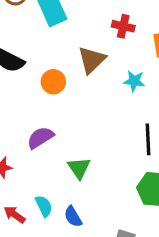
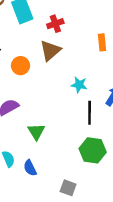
red cross: (123, 26) -> (55, 24), moved, turned -35
cyan star: (134, 81) -> (79, 85), moved

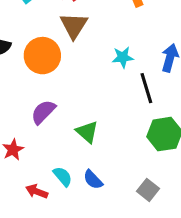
orange circle: (20, 66) -> (42, 56), size x1.5
gray square: (68, 188) -> (148, 190), turned 35

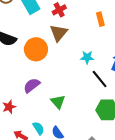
black line: (146, 88) -> (100, 79), turned -30

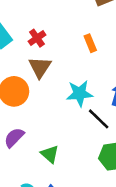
cyan star: (87, 57) -> (80, 93), size x1.5

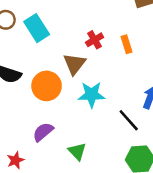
red cross: (37, 38) -> (95, 40), moved
cyan star: (80, 93) -> (92, 95), moved

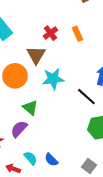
purple semicircle: (43, 132) -> (19, 129), moved
green triangle: (77, 151) -> (30, 108), moved

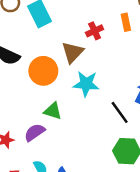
orange rectangle: (77, 34) -> (126, 22), moved
green triangle: (30, 108) -> (53, 111), turned -35

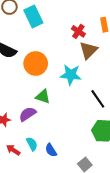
red cross: (95, 31) -> (78, 31), turned -32
brown triangle: (73, 52) -> (88, 50), moved

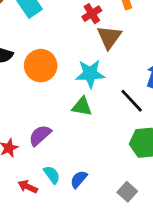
red cross: (78, 31) -> (92, 14), turned 32
green triangle: (43, 97) -> (82, 107), moved
blue semicircle: (51, 150) -> (79, 179), turned 80

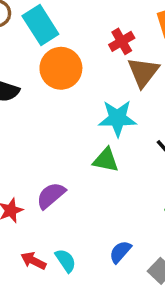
orange circle: (41, 66) -> (61, 68), moved
cyan semicircle: (52, 175) -> (66, 261), moved
blue semicircle: (79, 179) -> (120, 252), moved

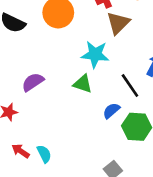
purple semicircle: (51, 195) -> (33, 82), moved
blue semicircle: (120, 252) -> (111, 111), moved

